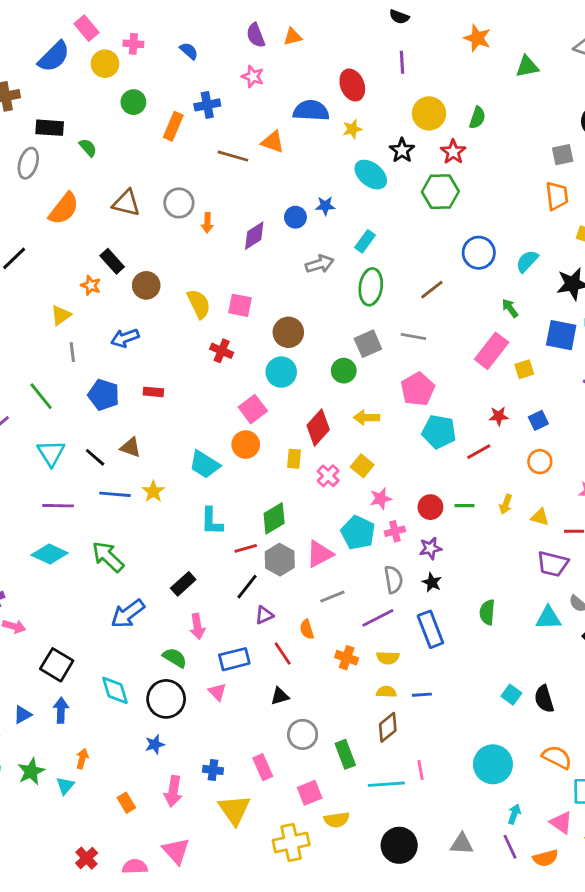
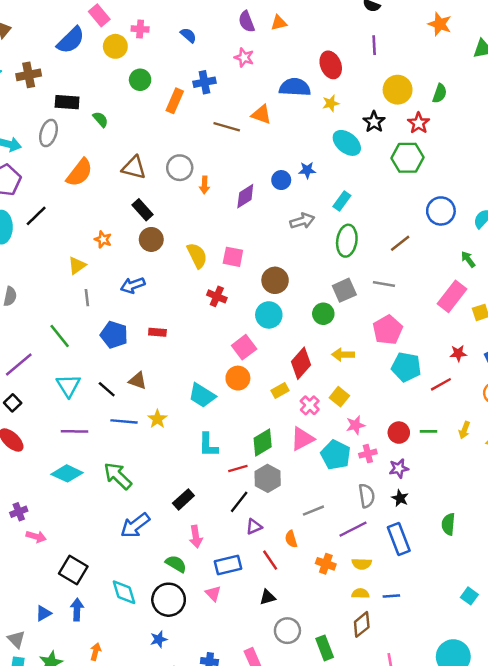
black rectangle: (112, 261) -> (143, 210), moved
yellow rectangle: (294, 459) -> (280, 390), turned 56
pink triangle: (320, 554) -> (302, 439), moved

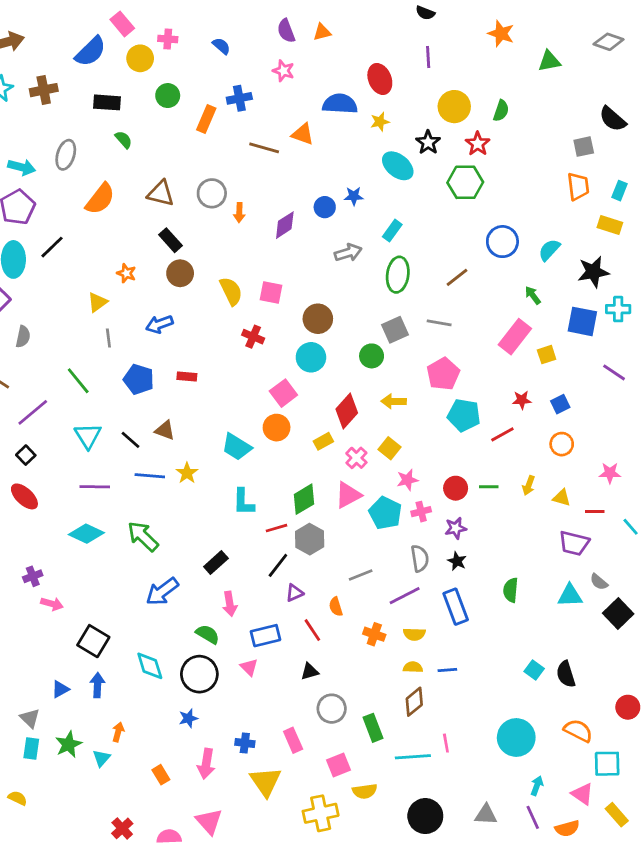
black rectangle: (67, 102) -> (107, 102), moved

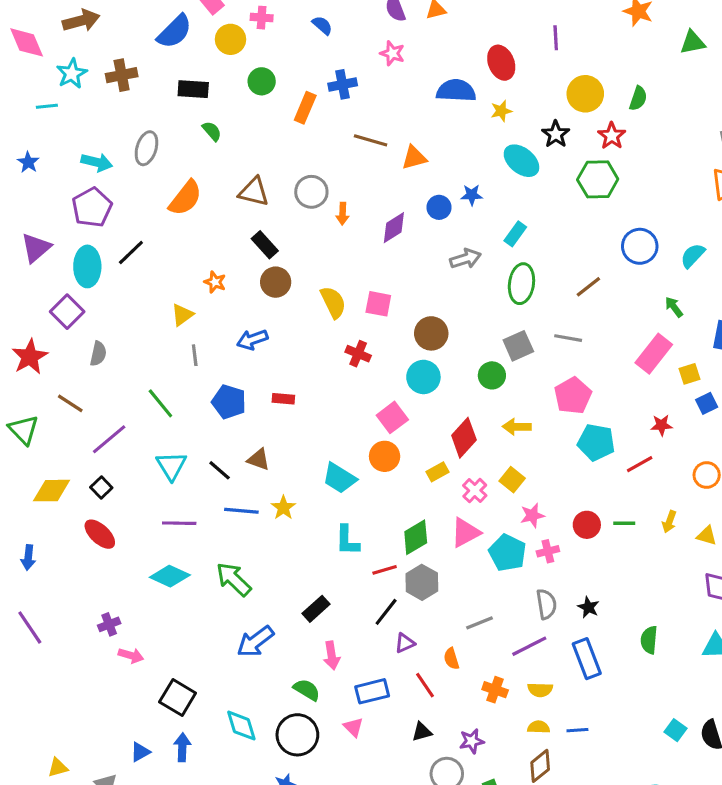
orange triangle: (303, 134) -> (414, 158), moved, turned -35
blue square: (560, 404) -> (707, 403), moved
purple star: (456, 528) -> (472, 741), moved

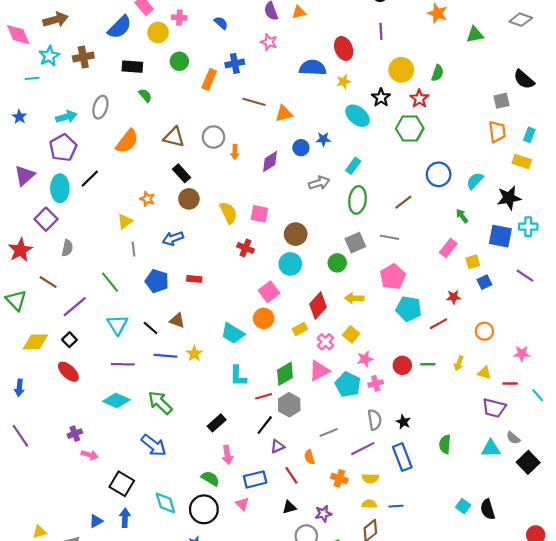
cyan arrow: (97, 162) -> (66, 117), turned -30
pink rectangle: (654, 354) -> (448, 248), size x0.7
blue arrow: (255, 641) -> (154, 445), moved, turned -105

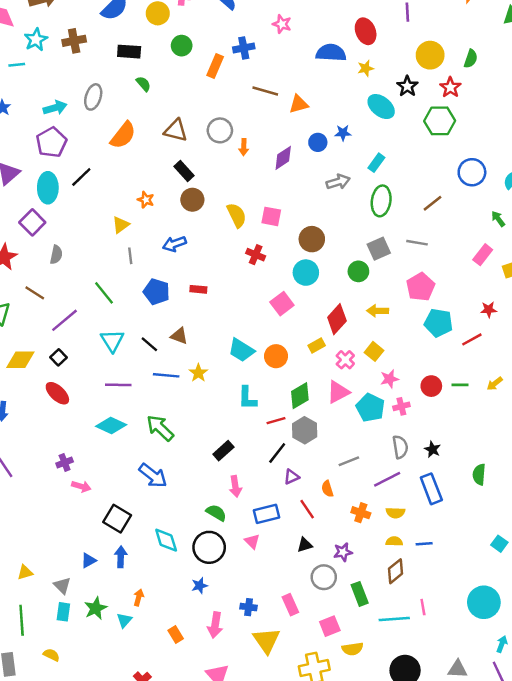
orange circle: (264, 318) -> (276, 356), moved
yellow arrow: (459, 363) -> (495, 384), turned 32

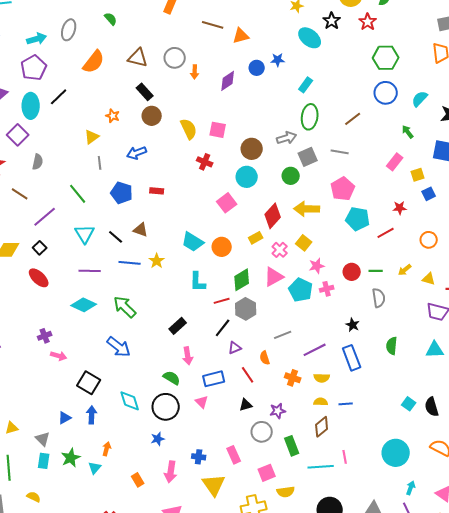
green hexagon: (440, 121) -> (386, 58), moved
gray arrow: (338, 182) -> (287, 138), moved
yellow arrow: (378, 311) -> (307, 209), size x1.4
gray semicircle: (400, 447) -> (379, 298), moved

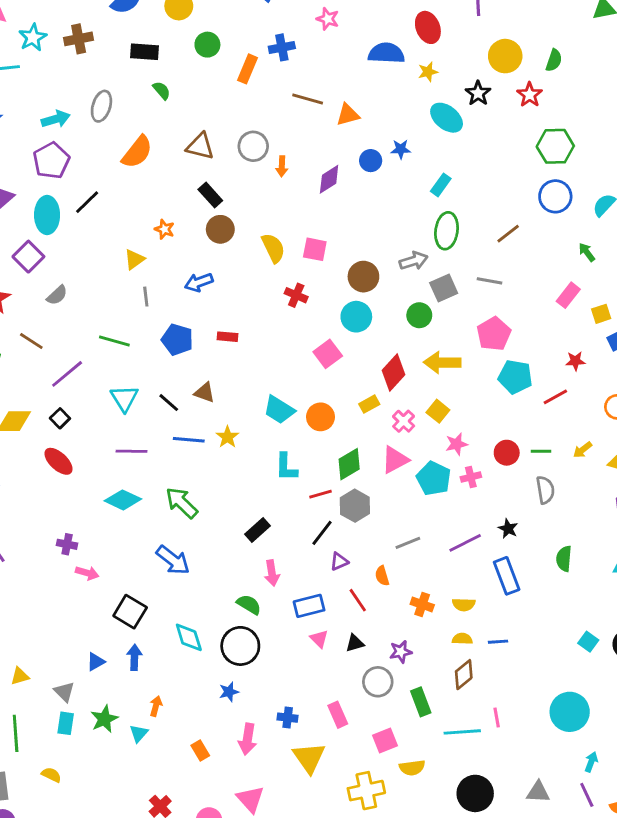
gray semicircle: (38, 162) -> (57, 295), turned 35
green line: (78, 194) -> (114, 341), turned -35
purple cross: (45, 336) -> (67, 544), turned 32
purple line: (315, 350) -> (465, 543), moved
pink triangle: (202, 402) -> (319, 639), moved

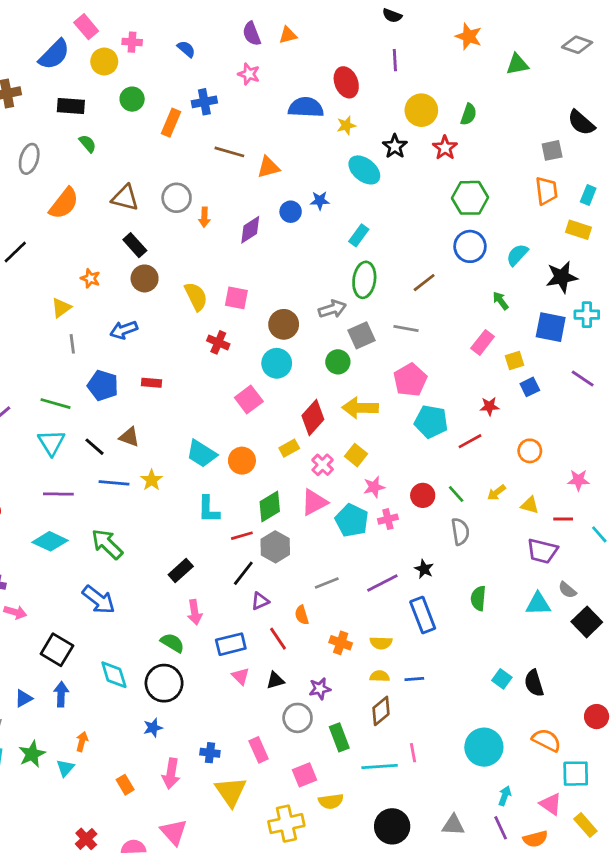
green line: (114, 341) -> (56, 404), moved
green line: (541, 451) -> (456, 494), turned 48

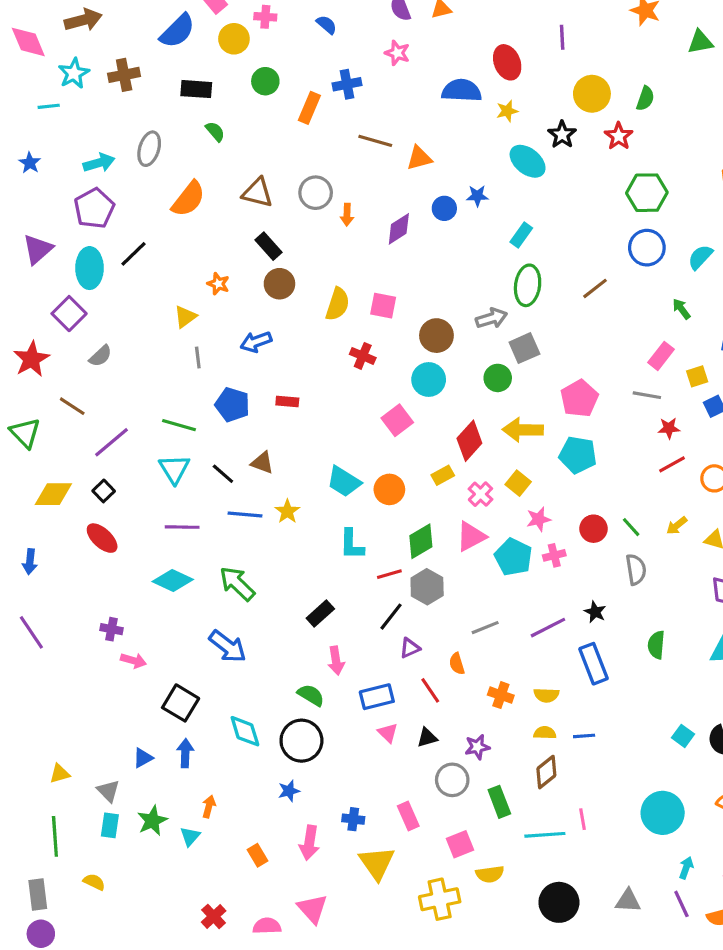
yellow semicircle: (196, 297) -> (338, 304), turned 44
gray line: (406, 329) -> (647, 395), moved
cyan pentagon: (431, 422) -> (578, 455), moved
red line: (470, 441) -> (672, 464), moved

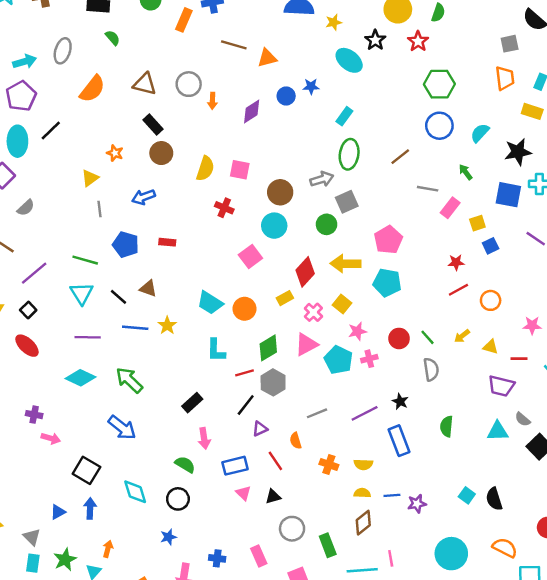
gray line: (647, 395) -> (428, 189), moved
black circle: (301, 741) -> (178, 499), size x0.7
purple star: (477, 747) -> (417, 504), moved

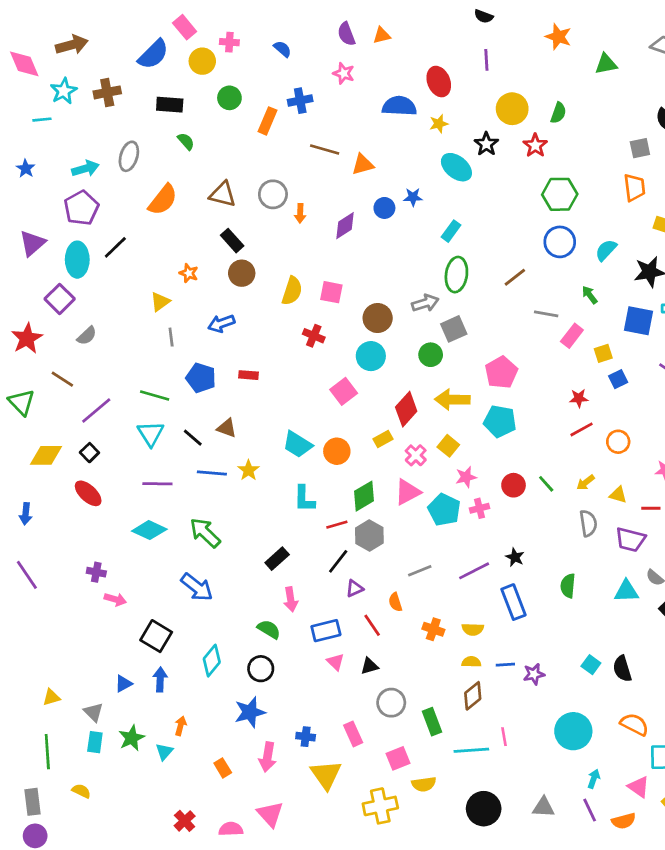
gray semicircle: (431, 369) -> (588, 523), moved
cyan diamond: (135, 492) -> (212, 661), turned 56
blue star: (168, 537) -> (250, 712), size x1.6

